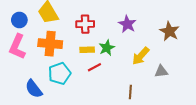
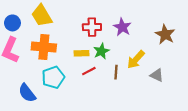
red cross: (85, 24) -> (92, 27), moved
gray triangle: (161, 71) -> (157, 75), turned 32
brown line: (130, 92) -> (116, 72), moved

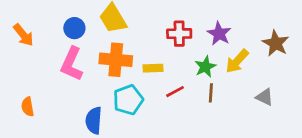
green star: (101, 51) -> (205, 67), moved
yellow rectangle: (81, 53) -> (153, 68), moved
yellow arrow: (136, 60) -> (237, 61), moved
blue semicircle: (27, 93) -> (94, 120), turned 42

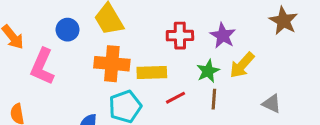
brown star: (276, 43) -> (283, 21), moved
pink L-shape: (72, 64) -> (42, 67), moved
yellow rectangle: (153, 68) -> (152, 73), size x1.4

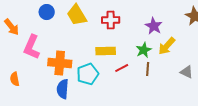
blue circle: (68, 30) -> (47, 12), moved
red cross: (180, 36) -> (111, 20), moved
orange cross: (112, 64) -> (60, 63), moved

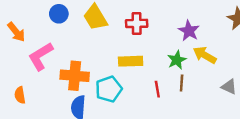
yellow arrow: (167, 46) -> (205, 55), turned 78
pink L-shape: (32, 47) -> (41, 56), turned 35
red line: (122, 68) -> (157, 89), moved, turned -72

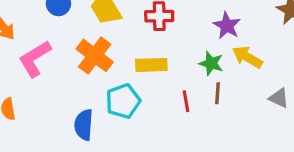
green star: (177, 60) -> (211, 63), turned -30
orange cross: (75, 76) -> (95, 55), moved, turned 32

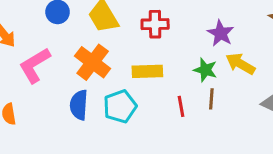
blue semicircle: (84, 125) -> (79, 105), moved

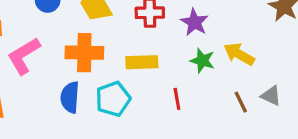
purple star: (221, 33) -> (194, 22), moved
orange cross: (93, 62) -> (84, 53), turned -36
brown line: (211, 99) -> (241, 102), moved, turned -30

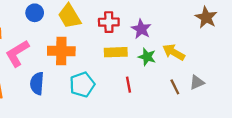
yellow rectangle: (142, 62) -> (116, 52), moved
gray triangle: (271, 96) -> (197, 82), turned -49
blue semicircle: (70, 97) -> (37, 83), moved

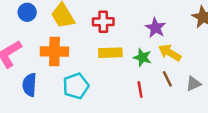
purple star: (141, 29) -> (156, 28), moved
red line: (128, 85) -> (140, 90), moved
brown line: (175, 87) -> (167, 79), moved

